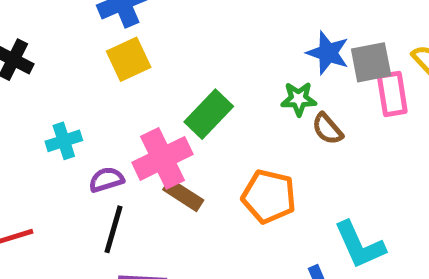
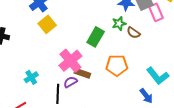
green rectangle: (209, 114) -> (96, 37), moved
cyan cross: (64, 141) -> (31, 77), moved
purple semicircle: (106, 180) -> (70, 82), moved

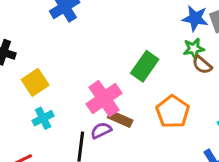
yellow square: (47, 24) -> (35, 82), moved
green star: (119, 24) -> (194, 49), moved
orange pentagon: (117, 65) -> (173, 112), turned 30

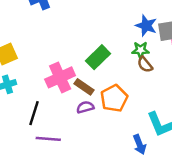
brown rectangle: (120, 119) -> (84, 87), moved
purple semicircle: (101, 130) -> (85, 107), moved

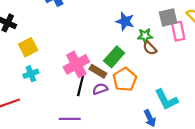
blue star: (146, 26) -> (125, 21), moved
green rectangle: (98, 57) -> (114, 57), moved
black line: (34, 113) -> (81, 86), moved

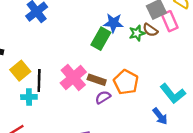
brown semicircle: (150, 48) -> (150, 30), moved
green rectangle: (114, 57) -> (101, 39), moved
cyan cross: (31, 74) -> (29, 97), turned 32
black line: (81, 86) -> (39, 80), moved

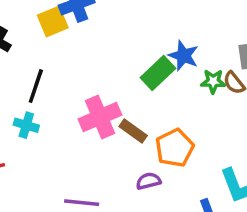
yellow square: (20, 71) -> (53, 21), moved
black line: (39, 80) -> (36, 86), moved
purple semicircle: (103, 97) -> (148, 181), moved

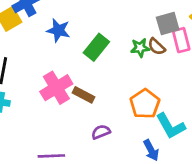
blue star: (184, 56) -> (58, 30), moved
orange pentagon: (175, 148) -> (145, 104), moved

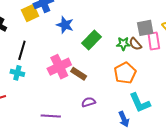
orange pentagon: (145, 104) -> (125, 73), moved

